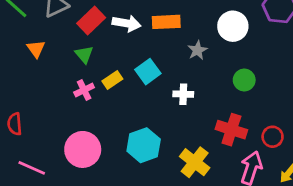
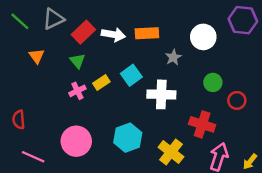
white cross: (183, 94) -> (161, 94), size x1.6
red circle: (273, 137) -> (237, 100), moved

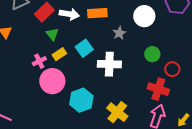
green triangle: (77, 61) -> (52, 34), moved
red cross: (202, 124) -> (158, 89), moved
pink circle: (76, 141) -> (52, 81), moved

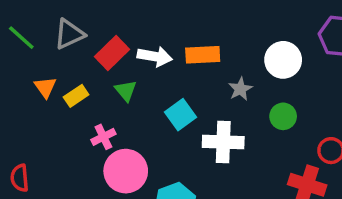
yellow rectangle: (59, 54) -> (76, 96), moved
green circle: (152, 54) -> (283, 116), moved

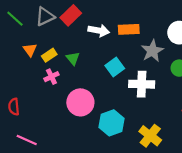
red rectangle: (112, 53) -> (71, 15), moved
gray star: (240, 89) -> (152, 51), size x1.5
green triangle: (126, 91) -> (73, 58), moved
pink cross: (103, 137) -> (51, 77), moved

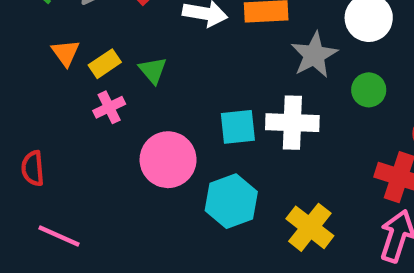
cyan square: (115, 67) -> (238, 127), moved, turned 30

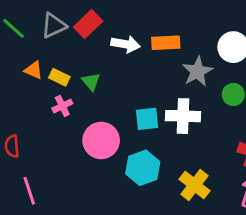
orange triangle: (66, 53) -> (34, 70), turned -30
yellow rectangle: (105, 64) -> (59, 77), turned 60
pink line: (59, 236) -> (29, 191), turned 48

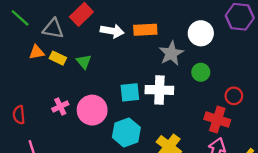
gray triangle: (54, 26) -> (53, 29), moved, turned 35
orange triangle: (34, 70) -> (37, 52), turned -35
pink cross: (62, 106) -> (60, 107), moved

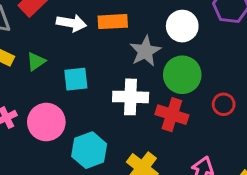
green triangle: (84, 62) -> (36, 61), turned 35
green circle: (201, 72) -> (182, 75), size x1.6
cyan square: (130, 92) -> (76, 79), moved
red cross: (217, 120) -> (172, 115), moved

